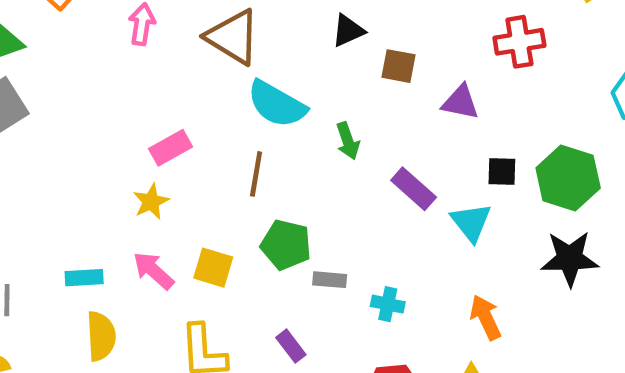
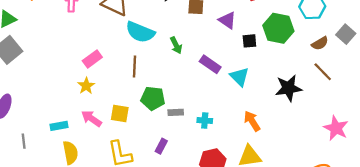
purple triangle: (460, 102) -> (227, 20), turned 30
black square: (502, 171) -> (249, 41), moved
green hexagon: (568, 178) -> (278, 28), moved
purple rectangle: (291, 346) -> (161, 146), turned 72

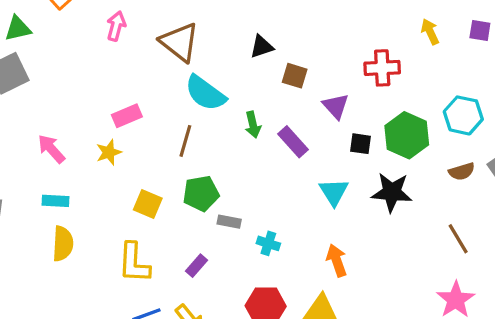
purple rectangle: (210, 64) -> (293, 142), moved
brown line: (323, 72) -> (458, 239), moved
black star: (289, 88) -> (392, 192), moved
green pentagon: (153, 98) -> (201, 193), turned -30
pink arrow: (91, 118) -> (51, 149), moved

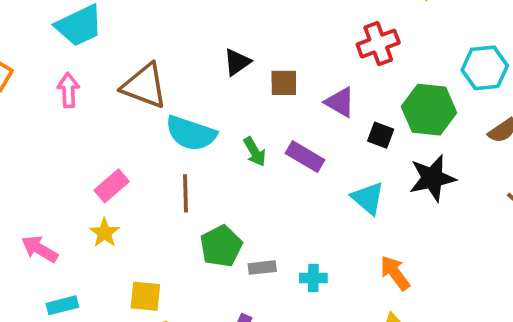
black square: (361, 144) -> (381, 135), turned 30
yellow square: (148, 204) -> (145, 296), moved

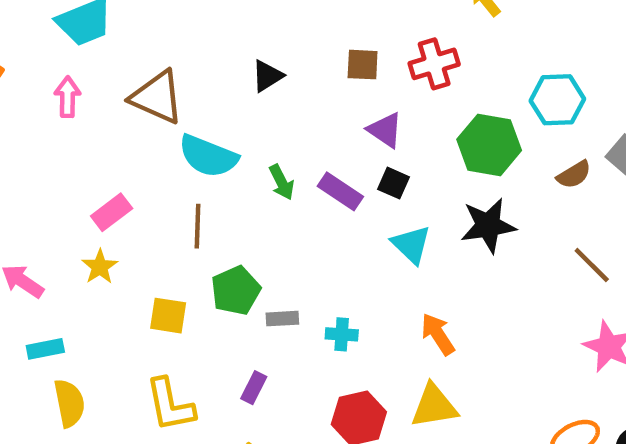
brown square: (284, 83) -> (363, 65), moved
black square: (381, 135) -> (393, 183), moved
yellow square: (145, 296) -> (168, 316), moved

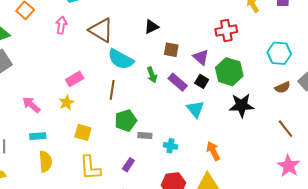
brown square: (363, 65) -> (171, 50), moved
green hexagon: (489, 145) -> (229, 72), moved
cyan triangle: (411, 244) -> (195, 109), moved
yellow square: (168, 316) -> (83, 132), moved

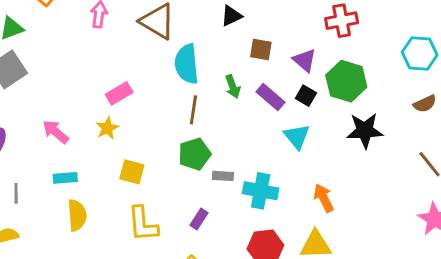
cyan semicircle: (121, 59) -> (187, 64), turned 56
brown line: (112, 90) -> (193, 110), moved
cyan cross: (170, 146) -> (261, 191), size x1.6

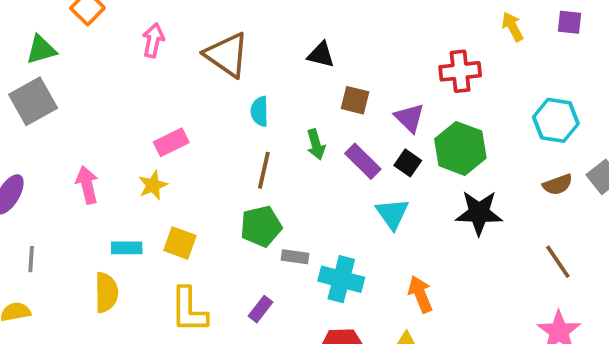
black triangle: (231, 16) -> (321, 55), turned 35
cyan semicircle: (187, 64) -> (260, 111), size x0.6
pink arrow: (56, 132) -> (87, 185), turned 32
cyan rectangle: (65, 178) -> (127, 248), moved

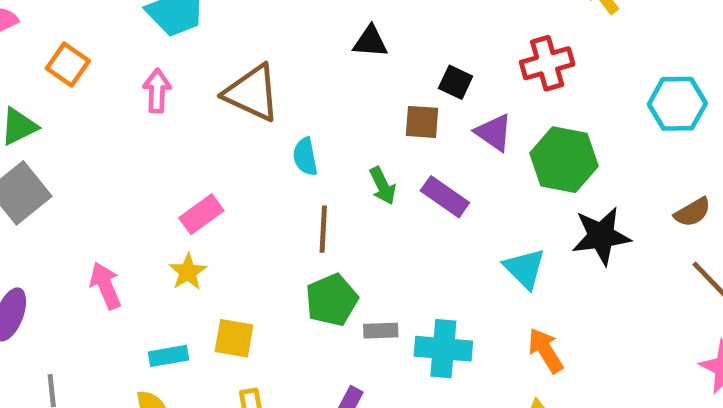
black triangle: (321, 55) -> (370, 42), moved
black square: (408, 163) -> (456, 82), moved
brown semicircle: (558, 185) -> (693, 212), moved
cyan triangle: (392, 214) -> (525, 268), moved

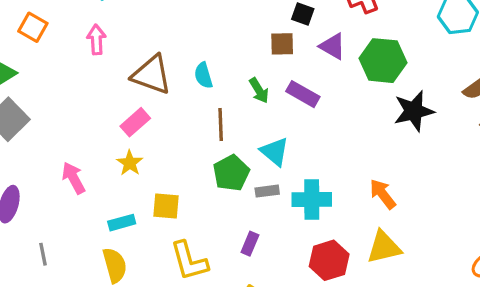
brown triangle: (252, 93) -> (152, 75), moved
cyan triangle: (525, 268) -> (275, 152), moved

